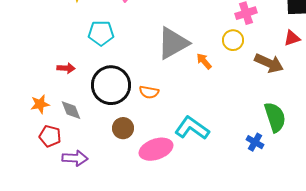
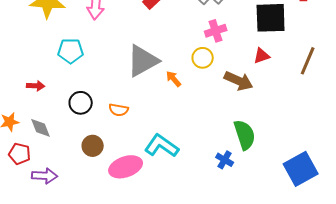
black circle: (111, 85) -> (81, 103), size x0.6

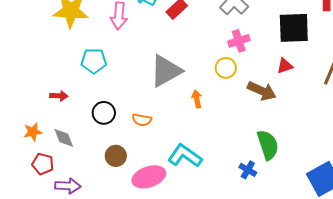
orange arrow: (174, 79) -> (197, 99), moved, turned 30

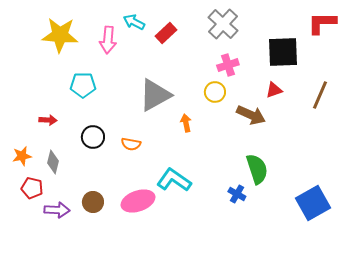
gray diamond: (64, 138) -> (53, 162), turned 35
brown circle: (116, 156) -> (93, 202), moved

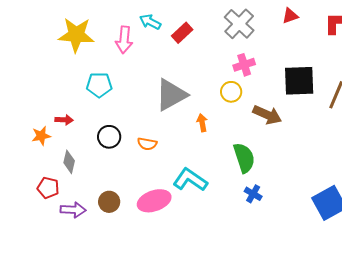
black square: (283, 52) -> (299, 81), moved
red triangle: (274, 90) -> (290, 16), moved
orange star: (22, 156) -> (41, 136), moved
green semicircle: (257, 169) -> (244, 158), moved

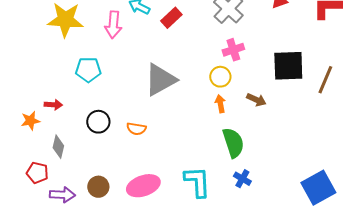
brown arrow: (267, 115) -> (256, 100), size x0.7
orange arrow: (202, 123) -> (220, 104), moved
cyan L-shape: (190, 180) -> (197, 182), moved, turned 52

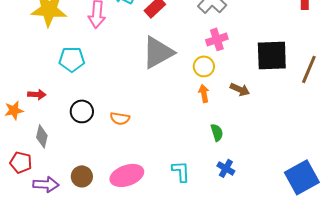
gray triangle: (160, 80) -> (158, 52), moved
green semicircle: (233, 143) -> (217, 132), size x0.6
cyan L-shape: (197, 182) -> (181, 171), size x0.7

